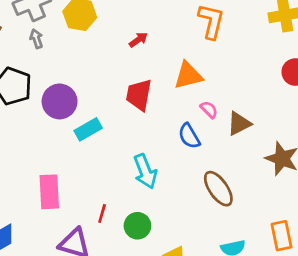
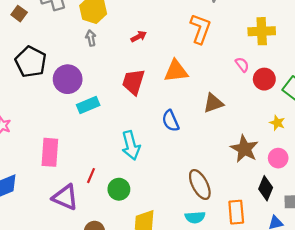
gray arrow: (36, 39) -> (91, 38), moved
pink semicircle: (209, 110) -> (242, 65), moved
brown triangle: (239, 124) -> (213, 103), moved
brown ellipse: (218, 189) -> (200, 185), moved

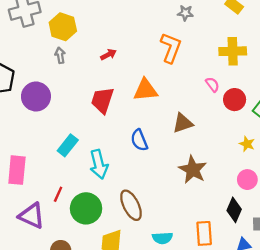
cyan rectangle: (88, 105) -> (68, 145), moved, turned -30
brown star: (244, 149) -> (193, 170), moved
brown ellipse: (200, 185) -> (131, 205), moved
green circle: (119, 189) -> (86, 208), size x1.4

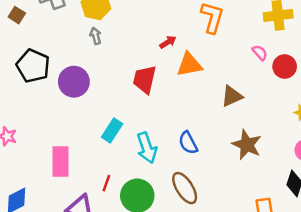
red arrow: (108, 55) -> (168, 42), moved
blue semicircle: (139, 140) -> (188, 143), moved

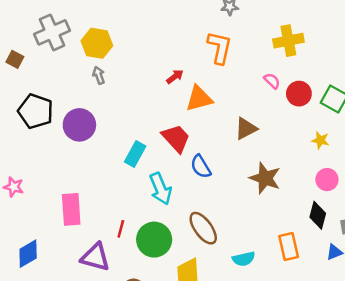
red trapezoid: (145, 79) -> (176, 138), moved, turned 128
cyan rectangle: (112, 131) -> (135, 154), moved
blue semicircle: (188, 143) -> (201, 167), moved

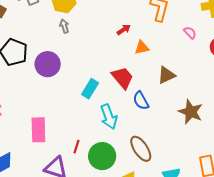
pink semicircle: (272, 81) -> (190, 33), moved
orange triangle: (199, 99) -> (142, 48), size x0.7
brown triangle: (246, 129) -> (166, 75), moved

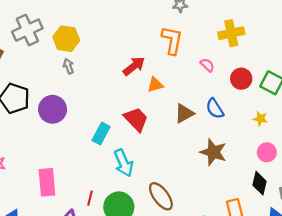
red arrow: (124, 30) -> (134, 66), size x1.5
blue semicircle: (141, 101) -> (215, 109), moved

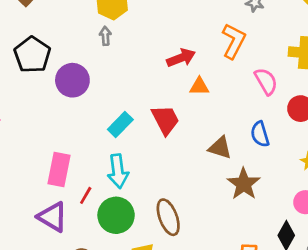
pink semicircle: (207, 65) -> (266, 81), size x1.5
brown triangle: (184, 113) -> (220, 148), moved, turned 30
cyan arrow: (124, 163) -> (118, 171), moved
pink rectangle: (47, 182) -> (59, 169), moved

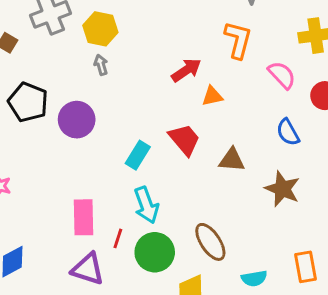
brown triangle: (220, 148) -> (232, 160), moved

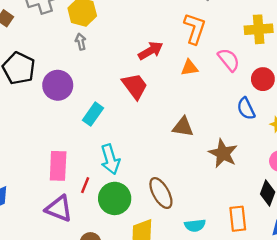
orange triangle: (212, 96) -> (190, 68), moved
blue semicircle: (288, 132) -> (246, 109), moved
red trapezoid: (184, 140) -> (135, 86), moved
cyan rectangle: (138, 155) -> (93, 114), moved

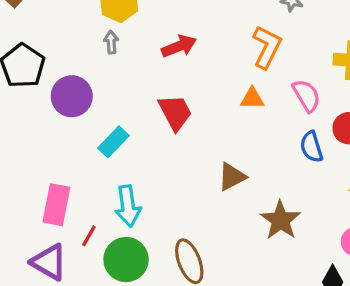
red arrow: (151, 51) -> (179, 46), moved
blue semicircle: (246, 109) -> (311, 147), moved
brown triangle: (183, 127) -> (232, 177), turned -45

